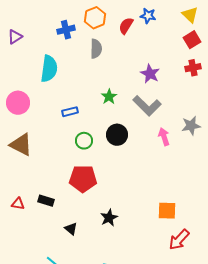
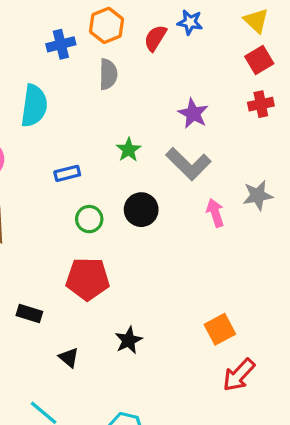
orange square: (167, 211) -> (220, 329), turned -30

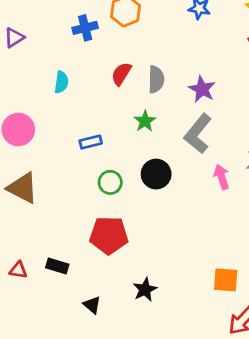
red semicircle: (155, 38) -> (121, 74), moved
gray semicircle: (108, 74) -> (156, 79), moved
cyan semicircle: (34, 106) -> (61, 82), size x0.6
gray L-shape: (188, 164) -> (198, 134), turned 84
orange square: (220, 329) -> (226, 280), turned 32

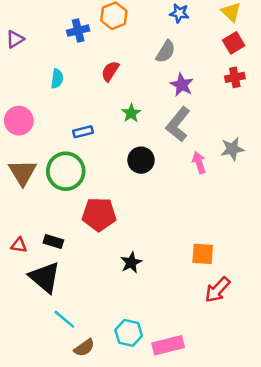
gray semicircle: (156, 79) -> (166, 51), moved, turned 30
green circle: (110, 182) -> (66, 171), moved, size x1.8
brown triangle: (22, 188) -> (23, 172), turned 32
black triangle: (92, 305) -> (45, 277), moved, size x2.0

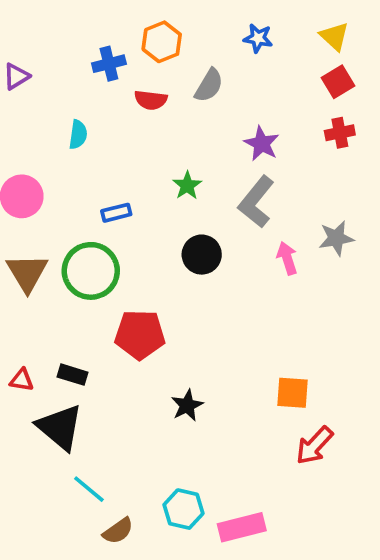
gray semicircle: (166, 51) -> (209, 85), moved
red semicircle: (110, 71) -> (151, 100), moved, turned -115

